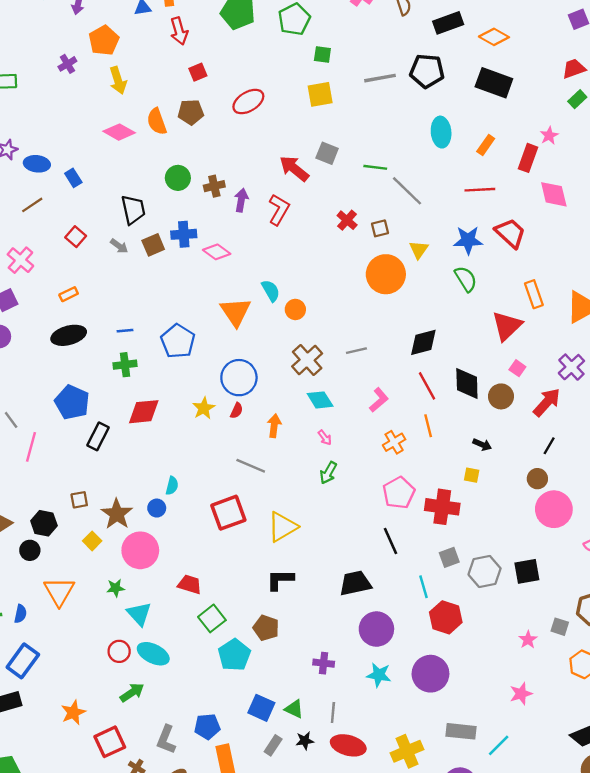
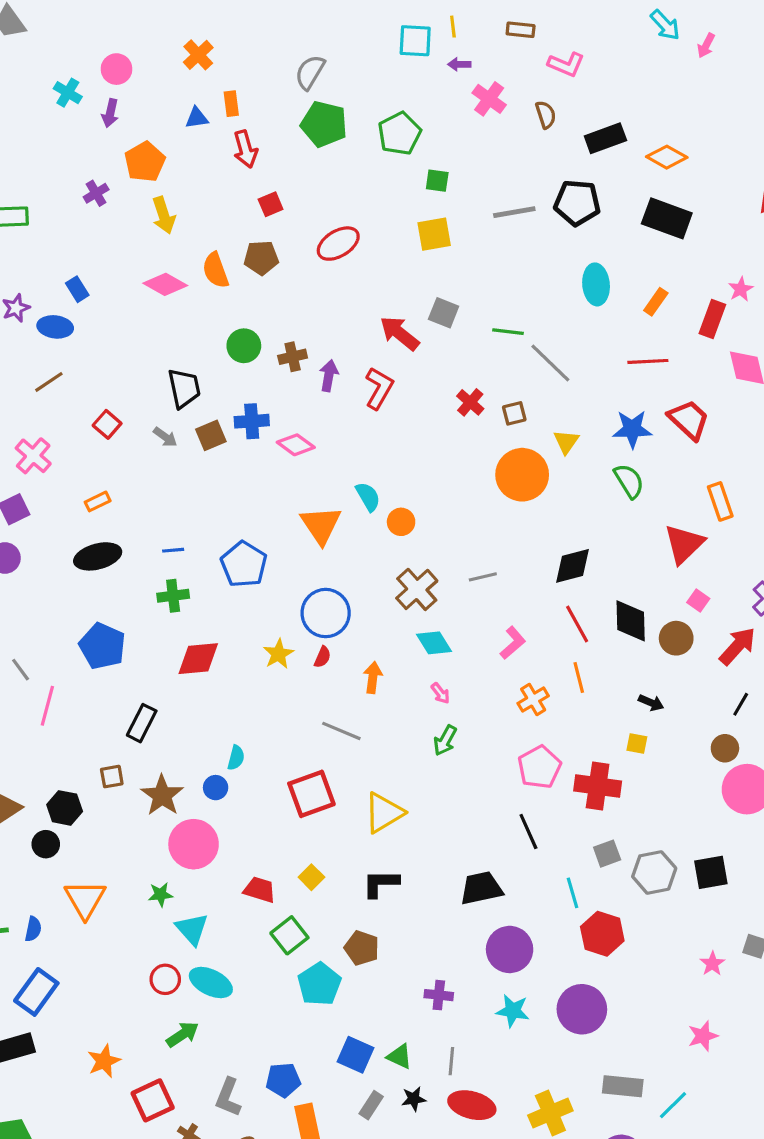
blue rectangle: (73, 178) -> (77, 289), moved
black rectangle: (98, 436) -> (142, 723), moved
yellow square: (92, 541) -> (311, 877), moved

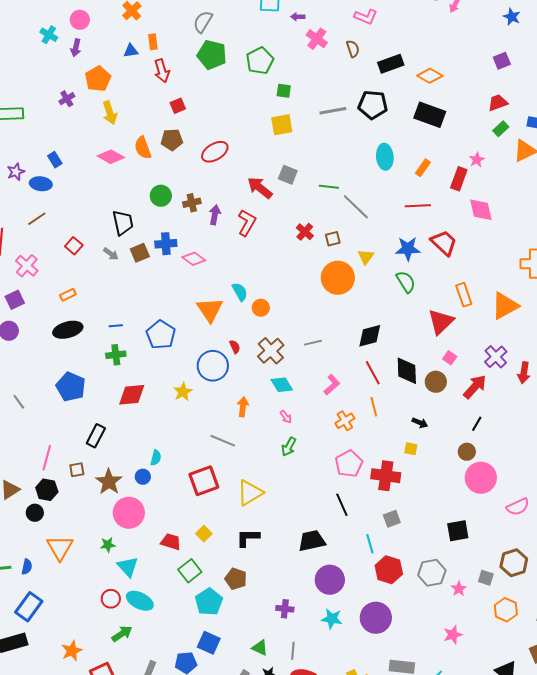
red ellipse: (338, 244) -> (215, 152), moved
red semicircle: (322, 657) -> (235, 347), moved, turned -48
pink line: (47, 706) -> (47, 458), moved
gray hexagon: (654, 872) -> (432, 573), moved
blue square: (355, 1055) -> (209, 643), moved

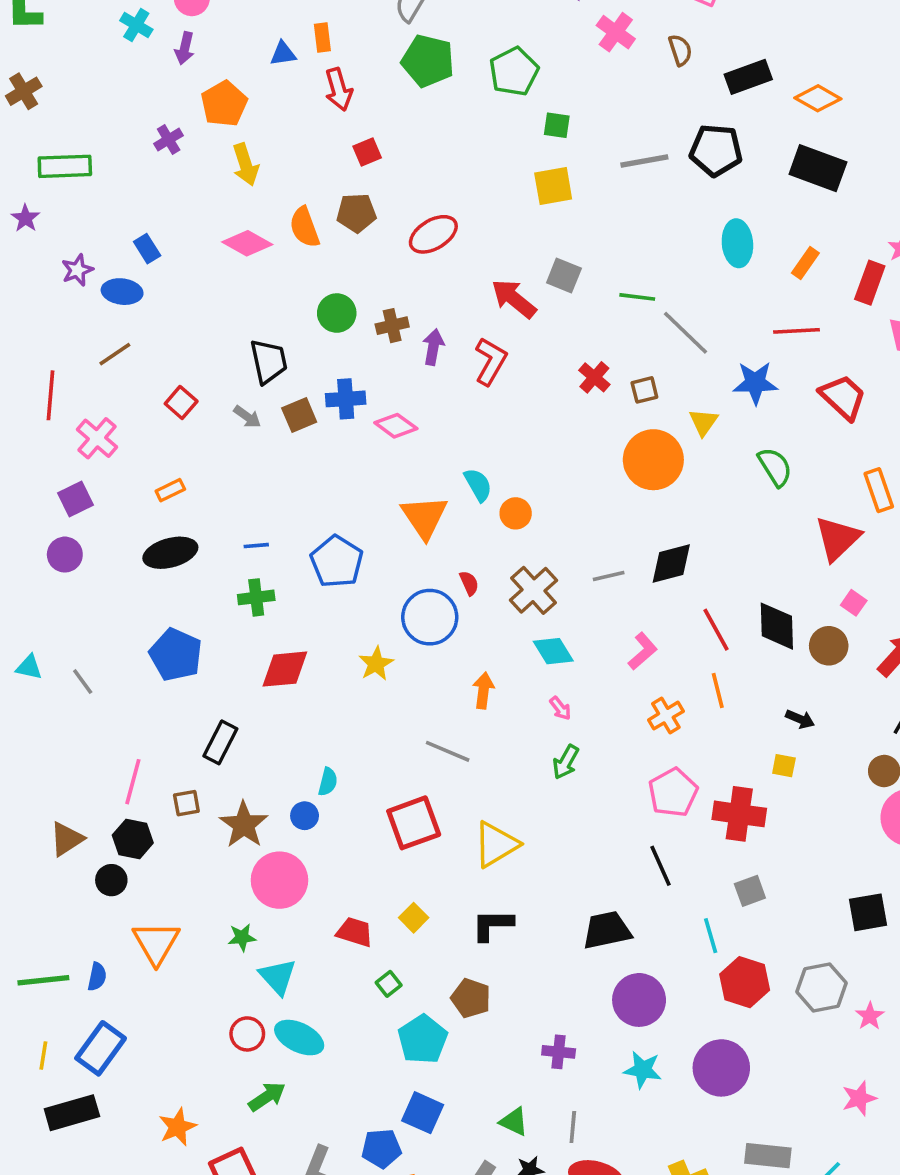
blue star: (408, 249) -> (755, 383), moved
black diamond: (370, 336) -> (671, 563), moved
green square: (190, 571) -> (389, 984), size x0.6

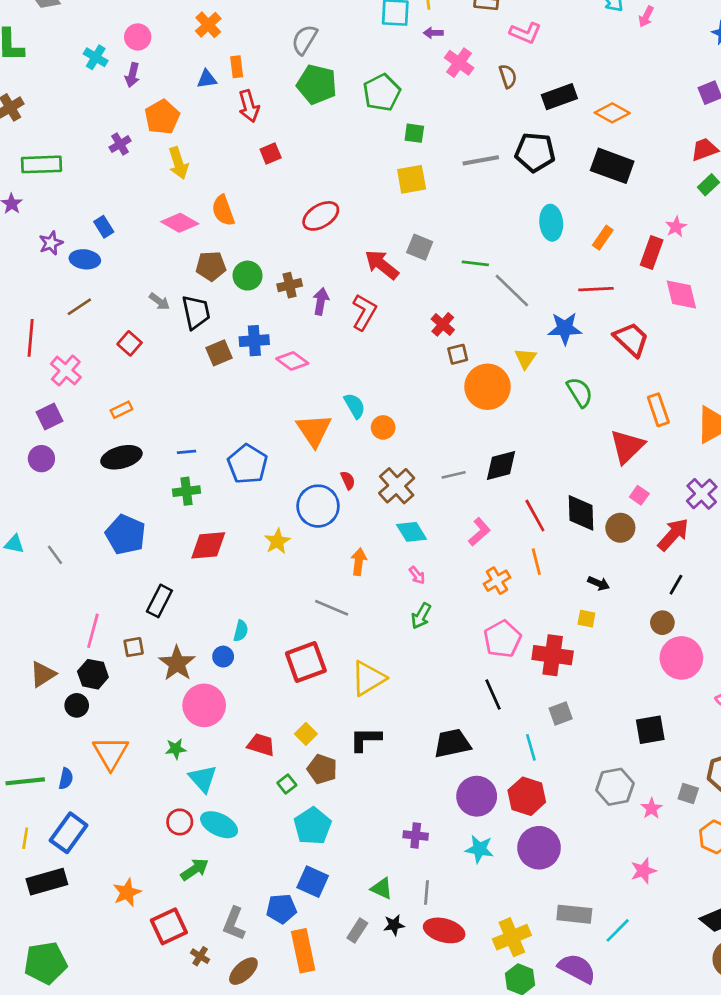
brown pentagon: (356, 213) -> (211, 266), moved
brown square: (644, 390) -> (458, 354), moved
gray arrow: (247, 417) -> (159, 301), moved
red hexagon: (745, 982) -> (527, 796), moved
brown pentagon: (471, 998) -> (322, 769), moved

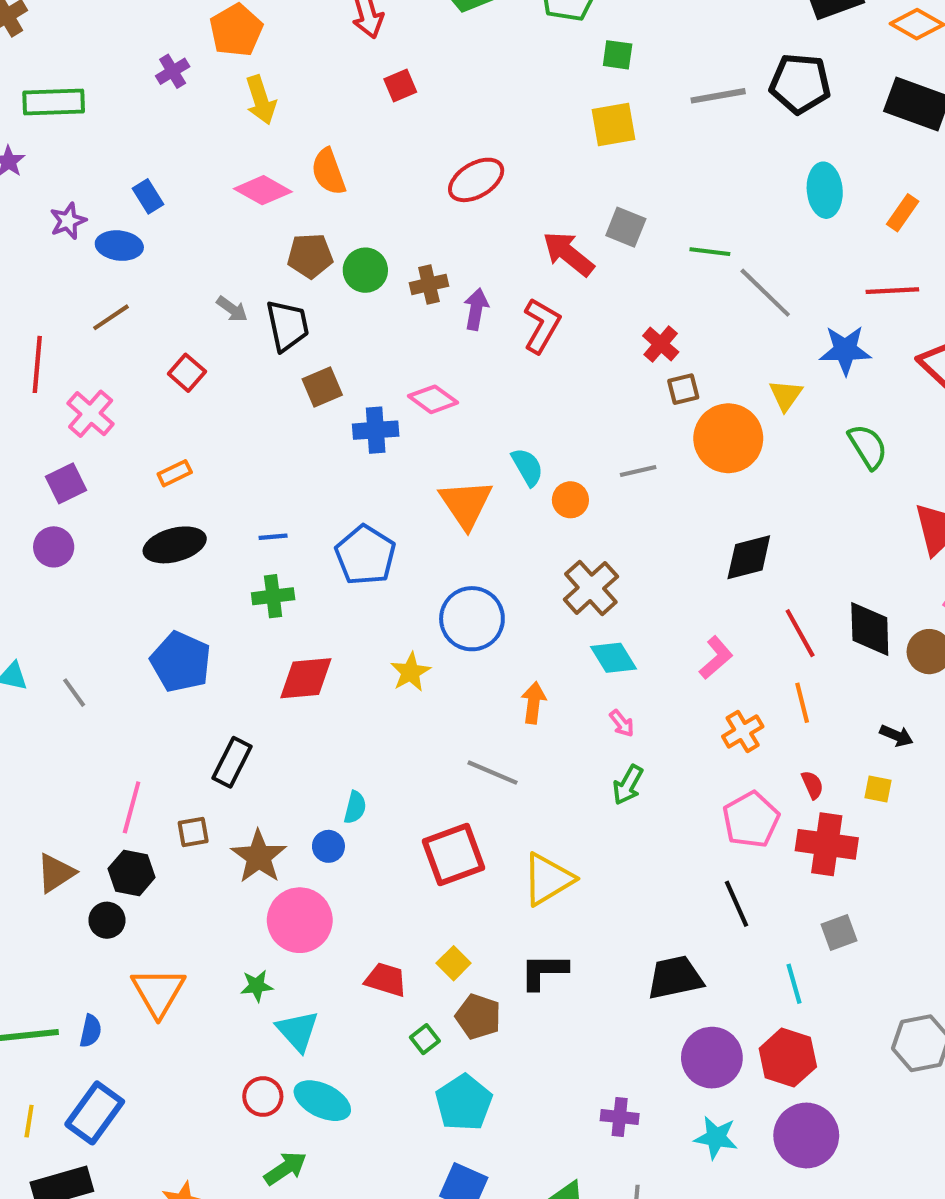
blue cross: (254, 341) -> (376, 430), moved
gray line: (454, 475) -> (638, 471), moved
red semicircle: (348, 480) -> (812, 785), moved

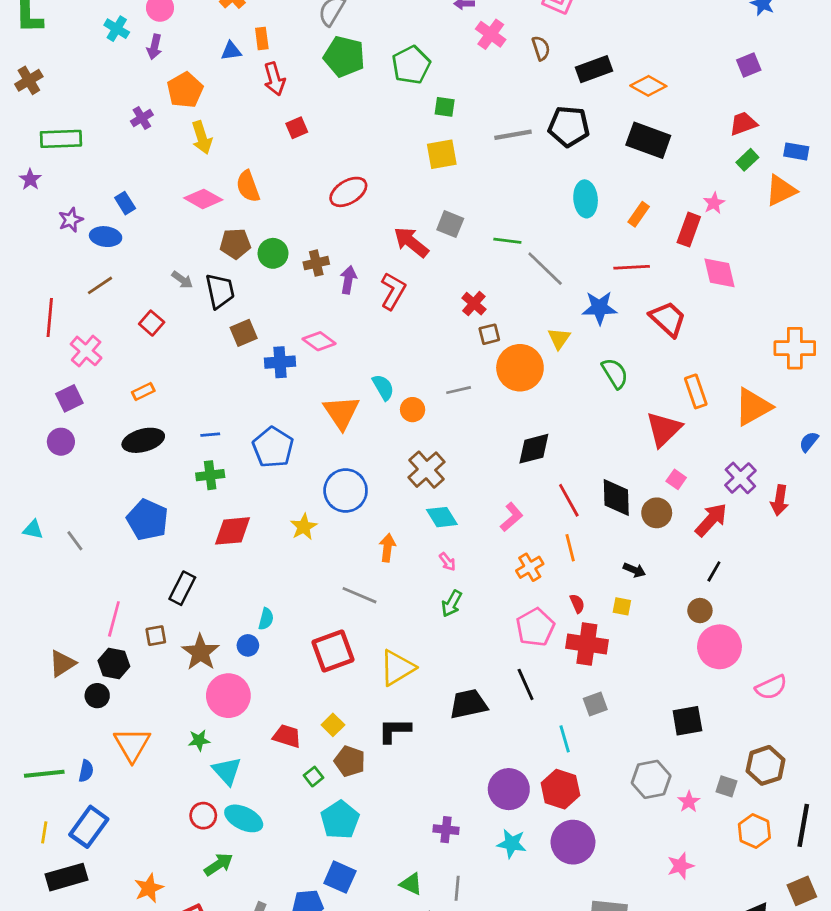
black trapezoid: (675, 978) -> (468, 704), moved

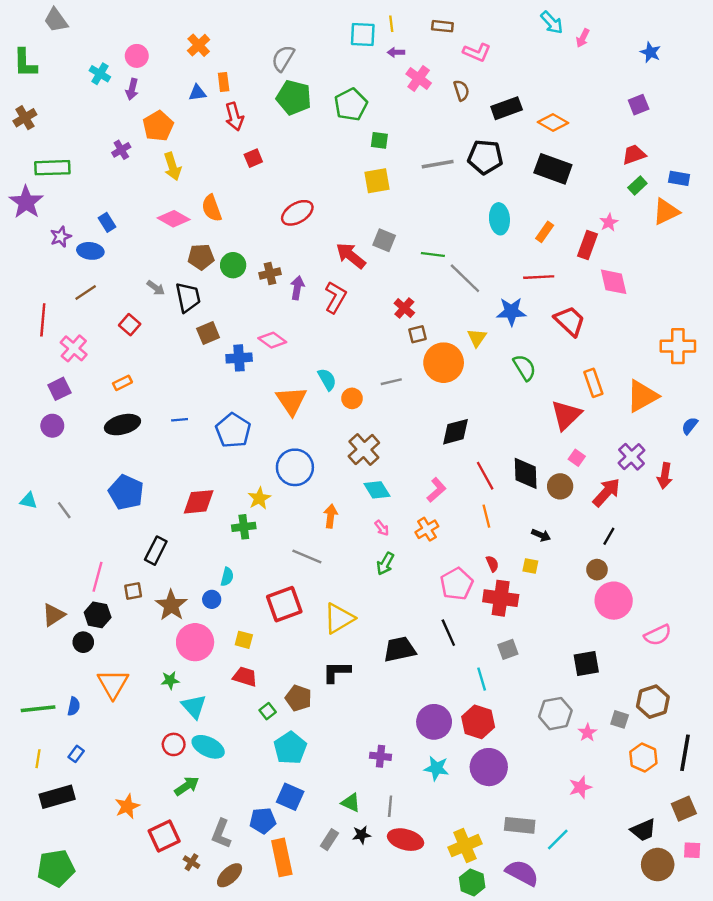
purple star: (30, 179) -> (26, 202), size x1.8
green cross: (210, 475) -> (244, 527), moved
orange cross: (530, 567) -> (427, 529), moved
yellow square: (333, 725) -> (244, 640), moved, turned -30
blue rectangle: (89, 827) -> (76, 754), size x0.5

